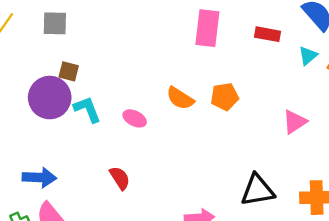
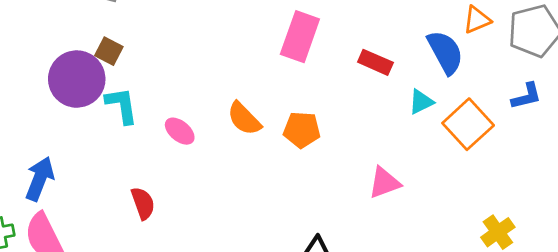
blue arrow: (39, 178) -> (40, 179), turned -84

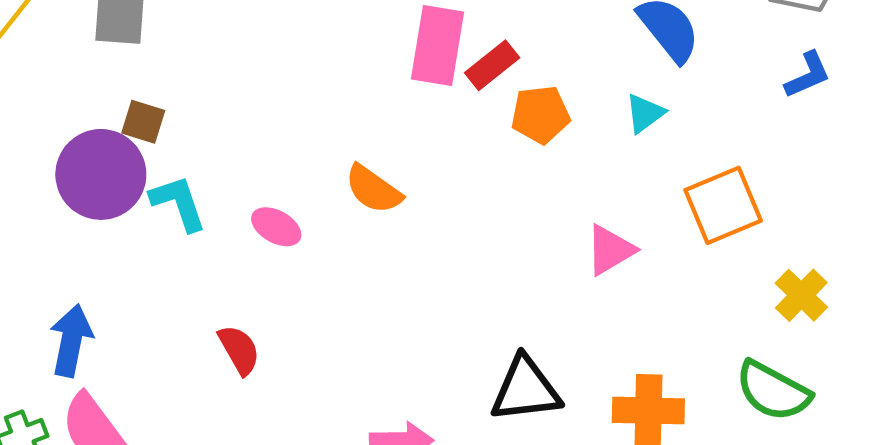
red rectangle: (375, 62) -> (492, 65), moved, turned -52
orange square: (468, 124) -> (723, 205), moved, turned 30
orange pentagon: (302, 130) -> (540, 115), moved

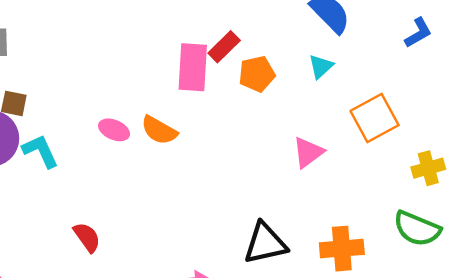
pink rectangle: (437, 45) -> (193, 67), moved
pink ellipse: (276, 227) -> (114, 130), moved
yellow cross: (801, 295) -> (428, 168), turned 36

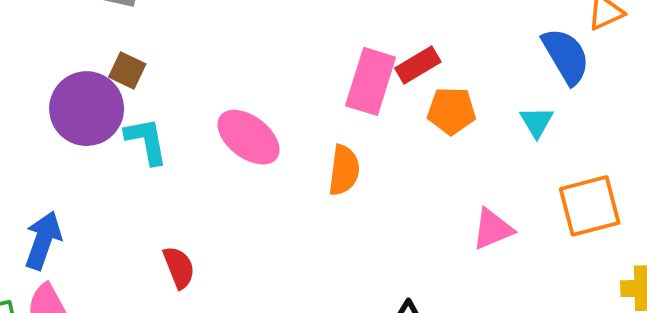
cyan triangle: (321, 67) -> (537, 122), turned -32
pink ellipse: (114, 130) -> (249, 137), size x1.6
orange semicircle: (159, 130) -> (344, 170), moved, turned -126

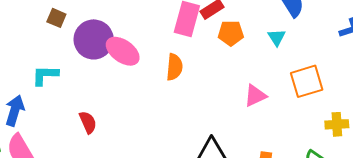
purple circle: (87, 109) -> (94, 39), moved
cyan L-shape: (146, 141) -> (45, 75), moved, turned -76

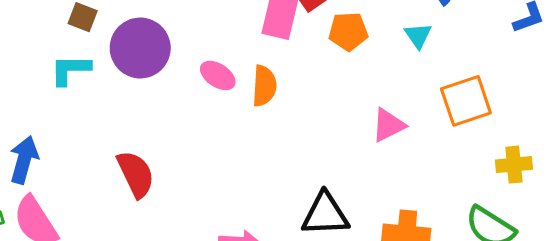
pink ellipse: (123, 51) -> (218, 75), moved, size x0.7
cyan L-shape: (45, 75) -> (70, 70), moved
red semicircle: (88, 122) -> (136, 174), size x1.4

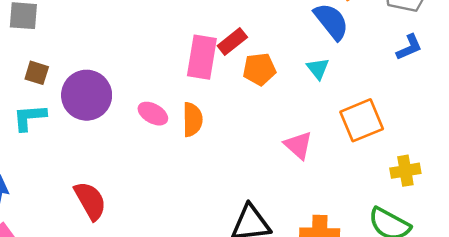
pink triangle: (388, 125) -> (298, 145), turned -48

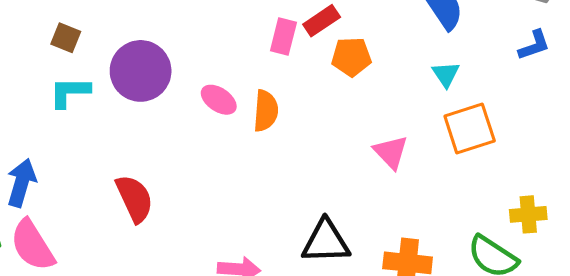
pink rectangle: (202, 57) -> (283, 36), size x0.7
cyan triangle: (318, 69) -> (446, 74), moved
brown square: (37, 73) -> (66, 38), moved
yellow cross: (405, 171) -> (528, 214), moved

